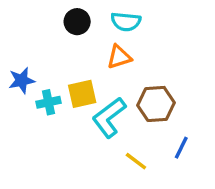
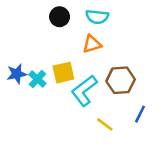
blue star: (22, 80) -> (17, 74), moved
cyan cross: (49, 102) -> (37, 79), turned -36

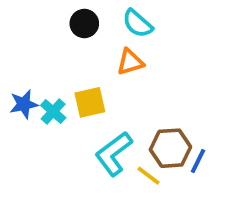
cyan semicircle: (97, 17) -> (137, 23), turned 35
brown hexagon: (121, 80) -> (170, 148), moved
cyan L-shape: (84, 91) -> (114, 154), moved

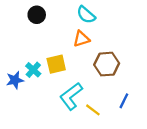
black circle: (84, 23) -> (37, 15), moved
blue star: (24, 104) -> (15, 80), moved
brown hexagon: (170, 148) -> (107, 64), moved

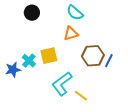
blue line: (124, 101) -> (109, 61), moved

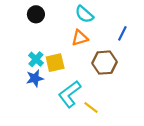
cyan cross: (29, 61) -> (36, 59), moved
blue line: (109, 61) -> (122, 33), moved
blue star: (13, 70) -> (35, 78), moved

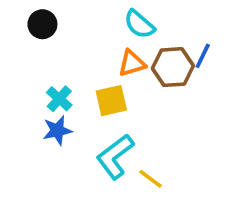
black circle: (36, 14) -> (42, 24), moved
yellow square: (55, 63) -> (111, 101), moved
brown hexagon: (104, 63) -> (173, 67), moved

